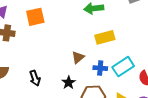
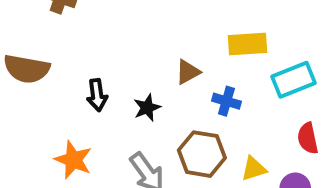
cyan rectangle: (123, 67) -> (293, 80), moved
black star: (69, 83) -> (147, 108), moved

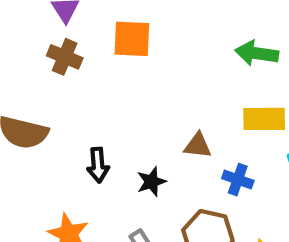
brown triangle: (188, 72) -> (198, 146), turned 32

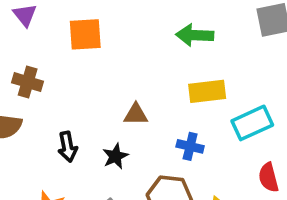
brown cross: (65, 57) -> (28, 82), moved
brown triangle: (198, 146) -> (136, 114), moved

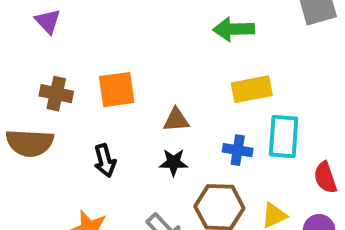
orange square: (85, 34) -> (117, 90), moved
cyan rectangle: (252, 123) -> (284, 137), moved, turned -57
black star: (115, 156) -> (174, 162), moved, turned 30

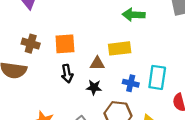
yellow rectangle: (252, 89) -> (120, 48), moved
black arrow: (105, 161) -> (67, 74), moved

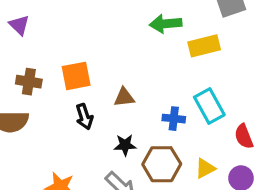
yellow rectangle: (120, 48) -> (204, 46), moved
cyan rectangle: (157, 77) -> (209, 106), turned -30
black star: (94, 87) -> (125, 145), moved

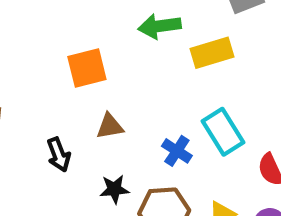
orange square: (76, 76) -> (87, 68), moved
blue cross: (174, 119) -> (177, 151), turned 30

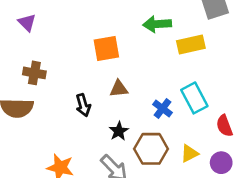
black star: (114, 189) -> (119, 131), turned -30

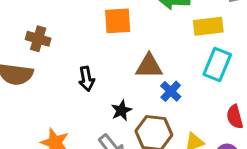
brown triangle: (119, 89) -> (149, 66), moved, size x1.4
cyan rectangle: (194, 98) -> (217, 64), moved, turned 44

